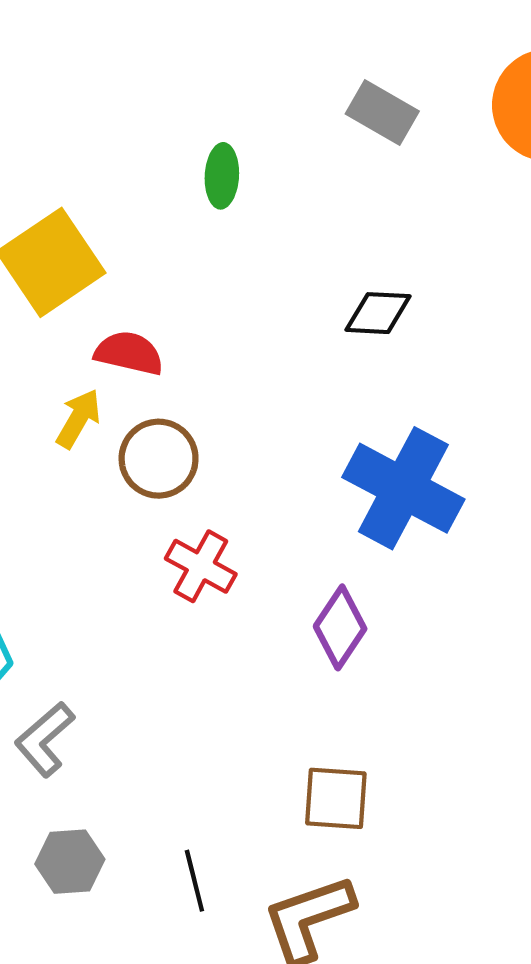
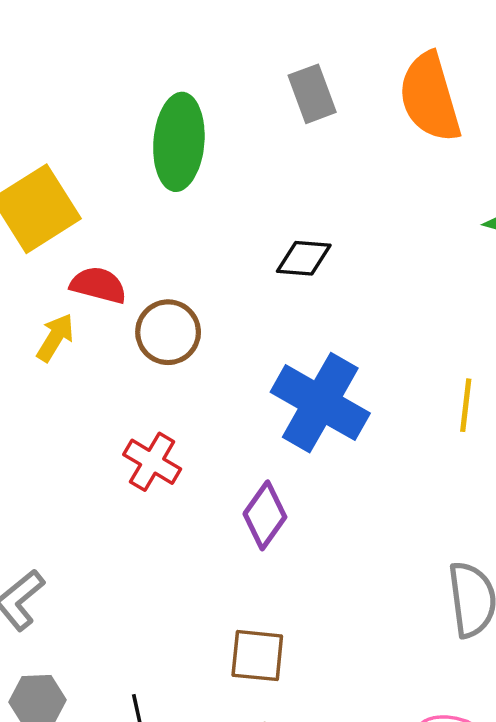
gray rectangle: (382, 113) -> (312, 94), turned 38
green ellipse: (222, 176) -> (179, 142), size x1.8
brown circle: (159, 459) -> (168, 332), moved

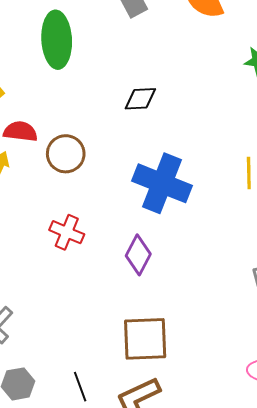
brown square: (257, 656) -> (145, 339), size x1.4

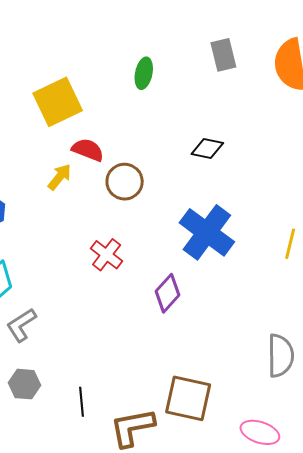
green ellipse: (57, 40) -> (144, 73), size x0.6
brown square: (145, 339) -> (188, 398), moved

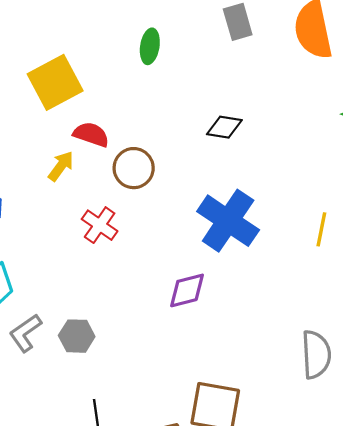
red cross: (107, 255) -> (100, 225), moved
purple diamond: (168, 293) -> (187, 290), turned 36
gray hexagon: (25, 384) -> (77, 336), moved

